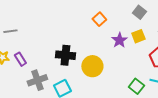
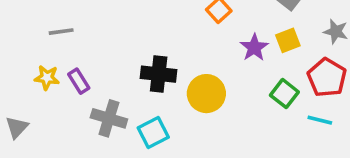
gray cross: (37, 80) -> (109, 118), turned 36
green square: (136, 86) -> (284, 94), moved

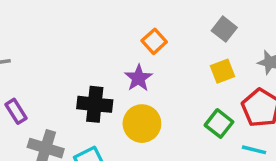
purple star: (254, 47) -> (138, 78), moved

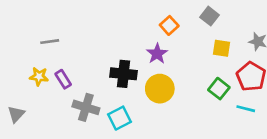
gray square: (224, 29) -> (209, 16), moved
yellow square: (222, 71) -> (222, 48), turned 30

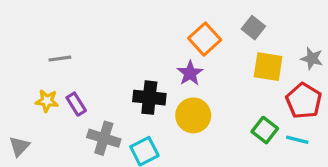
orange square: (169, 25) -> (205, 39), size x1.4
yellow square: (222, 48) -> (268, 67), size x1.4
green square: (219, 89) -> (265, 130), moved

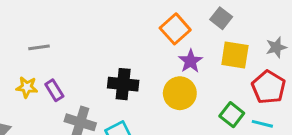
gray star: (312, 59) -> (276, 47), turned -30
purple star: (190, 73) -> (191, 61), moved
yellow circle: (193, 115) -> (180, 93), moved

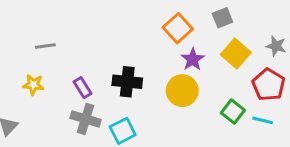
gray square: (221, 18) -> (222, 18), turned 30
gray star: (276, 47) -> (276, 46), turned 30
yellow square: (235, 55) -> (236, 53), turned 32
purple rectangle: (54, 90) -> (83, 88), moved

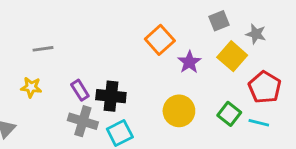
orange square: (178, 28) -> (160, 40), moved
gray star: (276, 46) -> (256, 34), moved
black cross: (127, 82) -> (111, 96), moved
yellow circle: (182, 91) -> (179, 111), moved

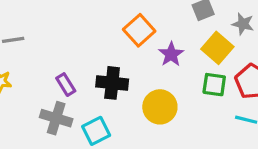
purple rectangle: (80, 90) -> (66, 85), moved
black cross: (111, 96) -> (112, 83), moved
green square: (229, 114) -> (214, 85), moved, turned -30

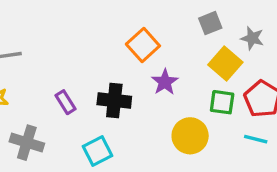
purple star: (171, 54) -> (165, 82), moved
yellow circle: (160, 107) -> (190, 136), moved
gray cross: (56, 118) -> (27, 143), moved

